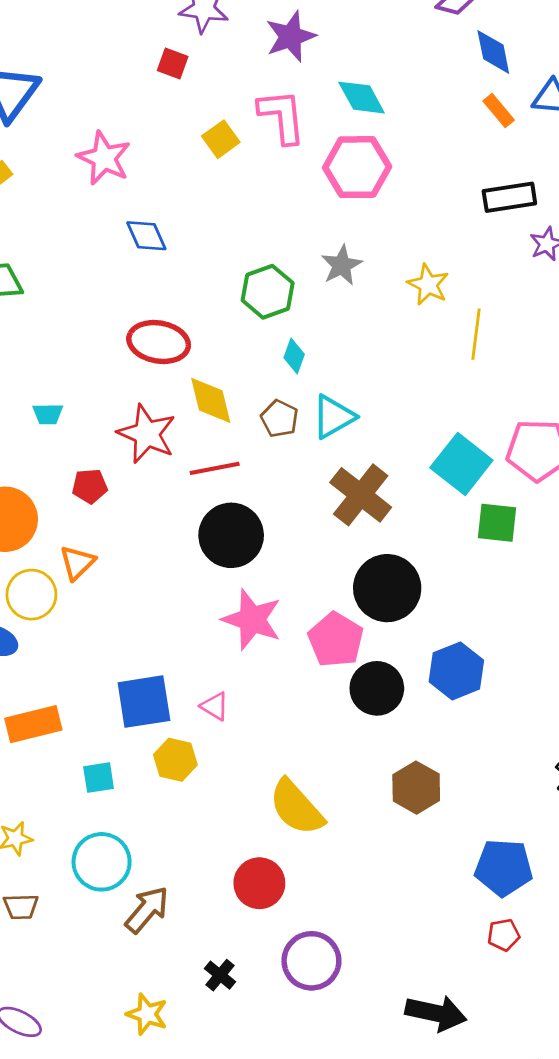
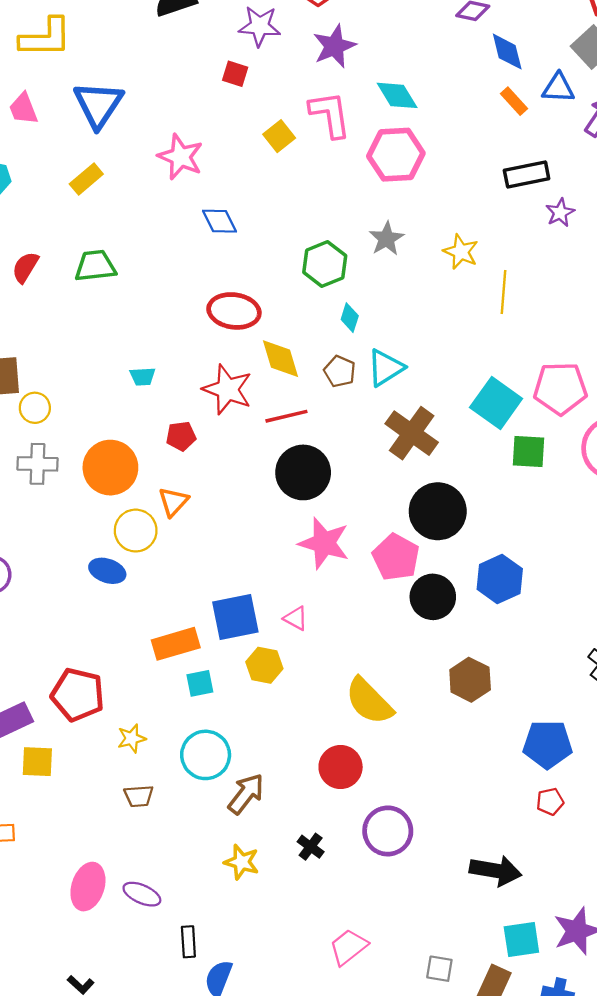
orange rectangle: (33, 724) -> (176, 644), moved
yellow star: (147, 1014) -> (242, 862), moved

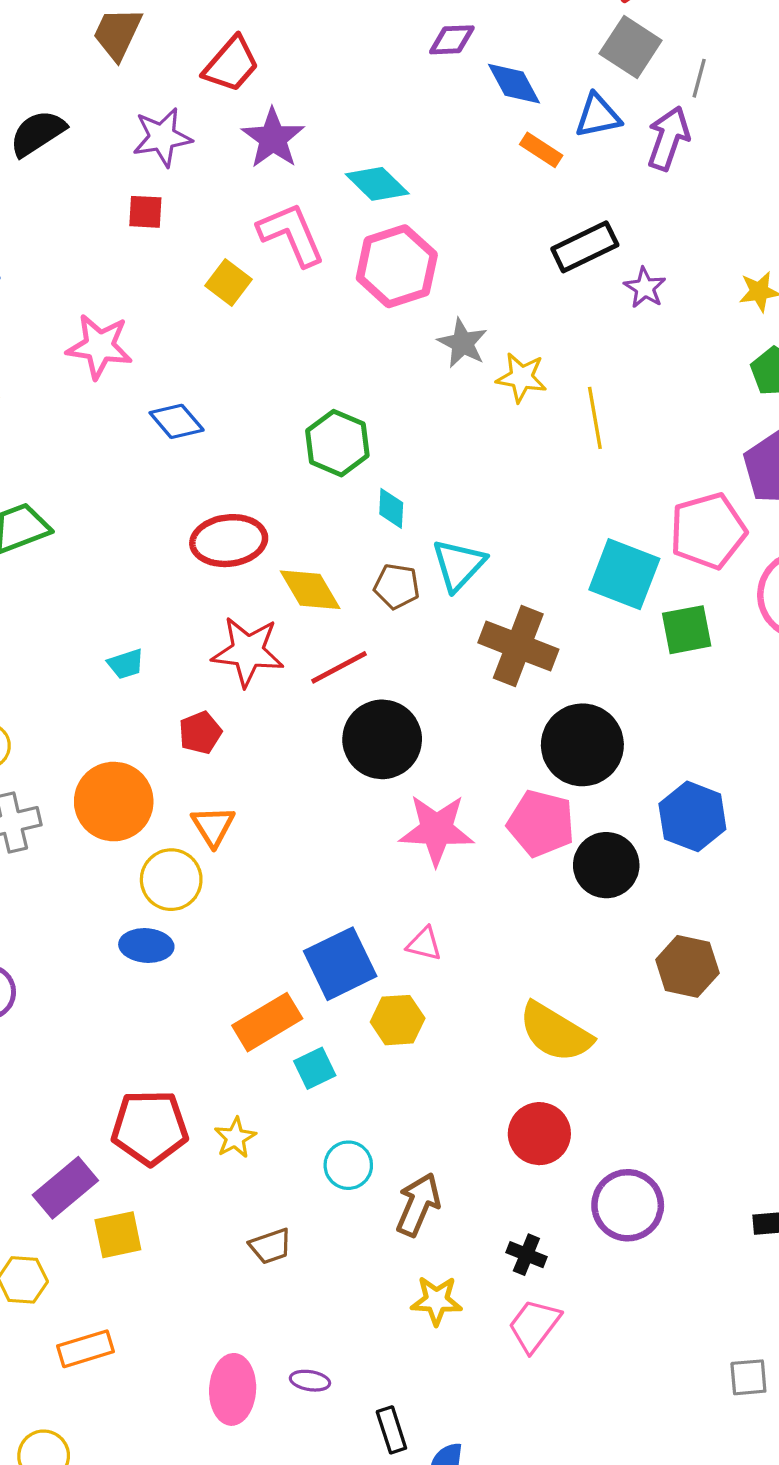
gray star: (386, 239) -> (462, 343), moved
yellow star: (132, 738) -> (235, 1138), moved
cyan circle: (206, 755) -> (348, 1165), size x0.7
purple ellipse: (142, 894) -> (310, 1381), size x0.7
pink trapezoid: (348, 947) -> (534, 1325), moved

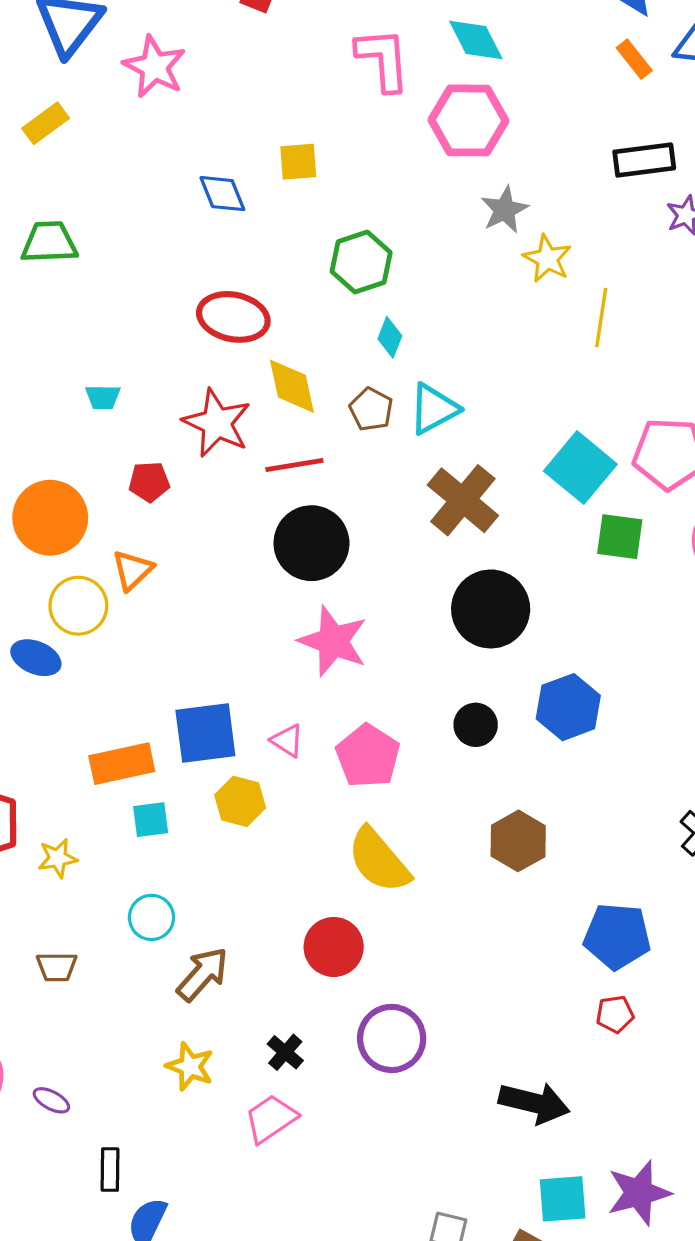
yellow square: (228, 283) -> (298, 162), moved, turned 30
pink star: (99, 346) -> (155, 67), moved
pink pentagon: (541, 823) -> (368, 756), moved
black circle: (606, 865) -> (476, 725), size x0.7

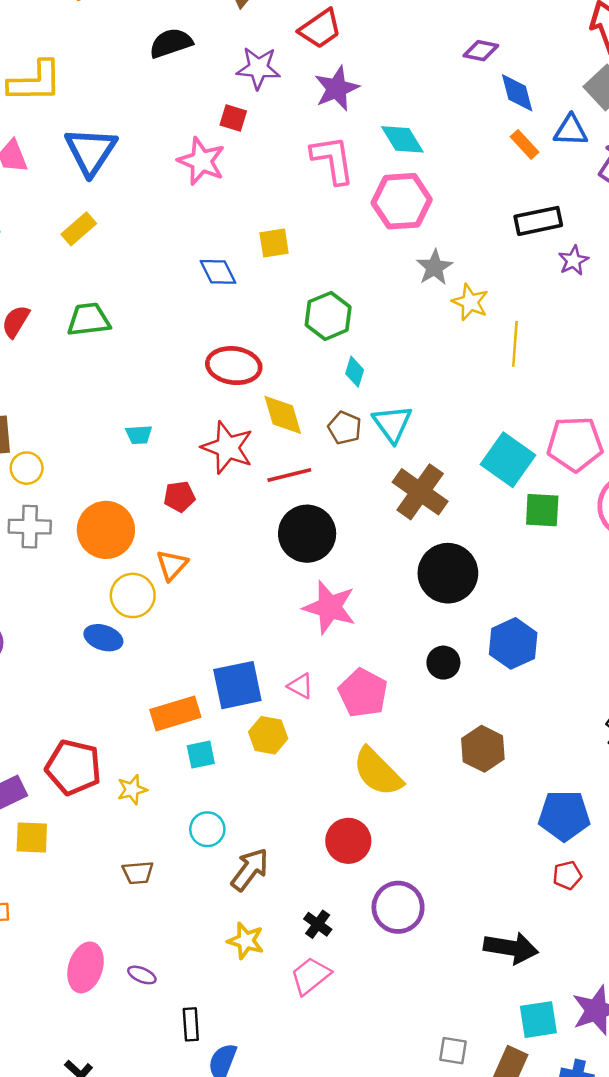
pink star: (155, 67) -> (201, 161), moved
cyan triangle: (434, 409) -> (392, 424), turned -33

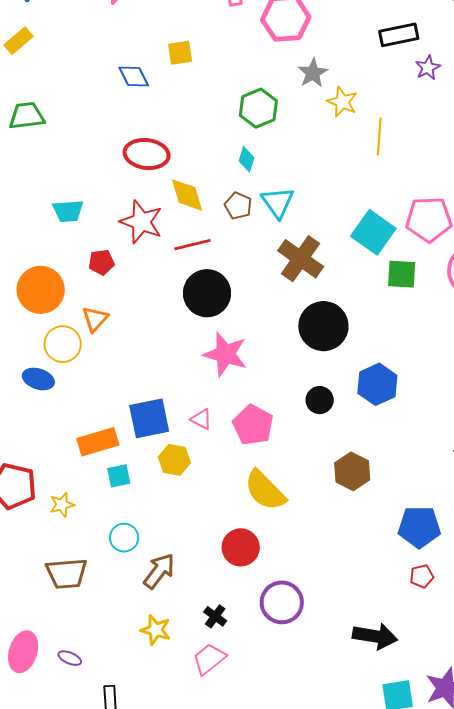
green hexagon: (328, 316) -> (258, 108), moved
cyan trapezoid: (139, 435) -> (68, 211), size x1.4
brown trapezoid: (138, 873) -> (67, 573), size x1.6

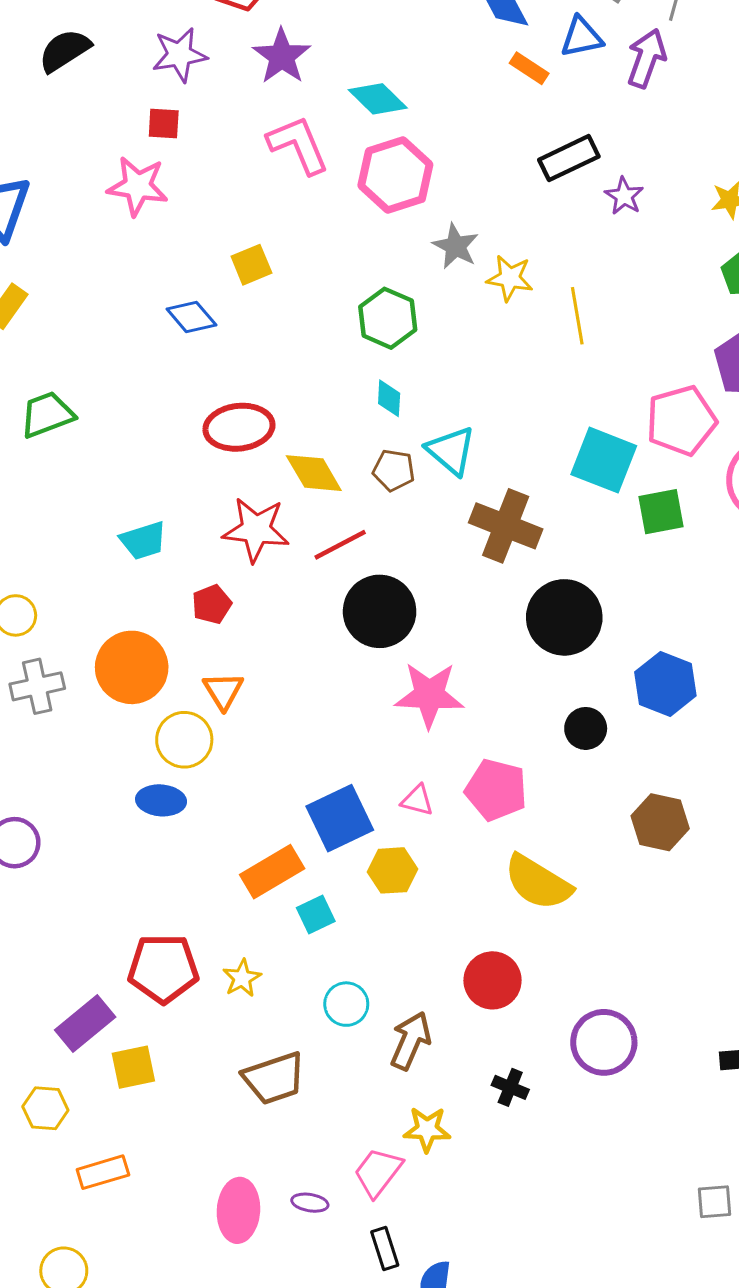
red circle: (241, 547) -> (493, 980), moved
pink trapezoid: (209, 659) -> (378, 1172), moved

